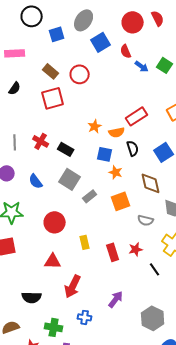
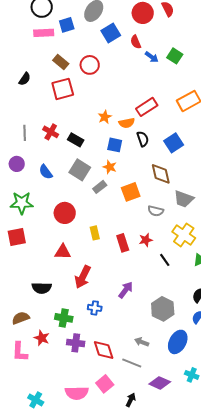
pink rectangle: (15, 53) -> (44, 33), moved
orange star: (116, 172) -> (110, 167), moved

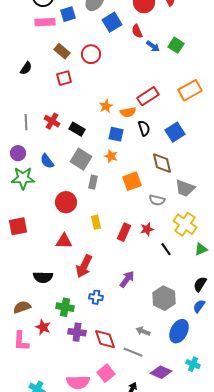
red square: (63, 89) -> (64, 78), size x0.7
gray rectangle: (100, 187) -> (93, 182), moved, turned -40
green star: (22, 203) -> (23, 178), moved
red rectangle: (123, 243) -> (124, 232), turned 42

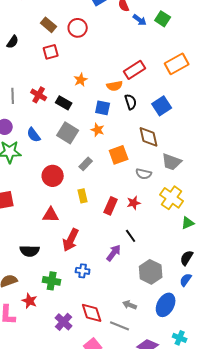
orange star: (106, 106) -> (81, 80), moved
gray rectangle: (93, 182) -> (86, 164), moved, turned 32
black line: (166, 249) -> (131, 236), moved
purple cross: (77, 332) -> (64, 322), moved, turned 36

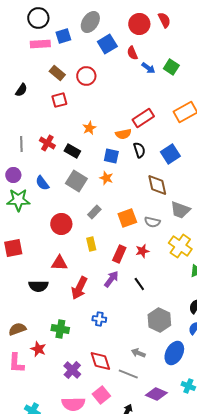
orange square: (119, 155) -> (127, 218), moved
black semicircle: (30, 251) -> (38, 286), moved
purple arrow: (114, 253) -> (111, 279), moved
blue cross: (83, 271) -> (99, 319), moved

